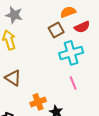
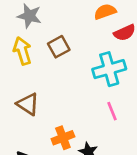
brown square: (56, 30) -> (59, 47), moved

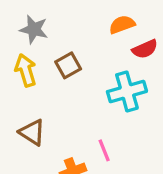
pink line: (112, 111) -> (104, 150), moved

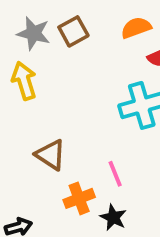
brown square: (68, 65) -> (73, 31), moved
brown triangle: (32, 132) -> (51, 155), moved

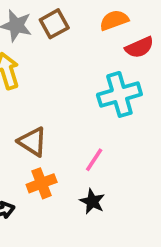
pink line: (115, 174) -> (94, 160), turned 55
orange cross: (79, 198) -> (42, 183), moved

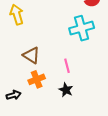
pink line: (94, 160) -> (67, 66), turned -48

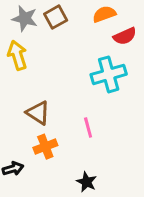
black star: (66, 90) -> (87, 182), moved

